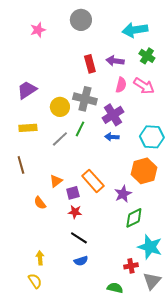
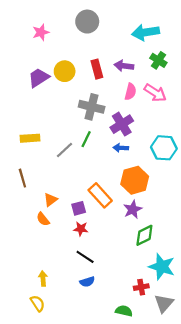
purple trapezoid: (27, 90) -> (39, 78), moved
yellow circle: (60, 107) -> (65, 71), moved
orange hexagon: (144, 171) -> (135, 180), moved
orange triangle: (56, 181) -> (51, 200), moved

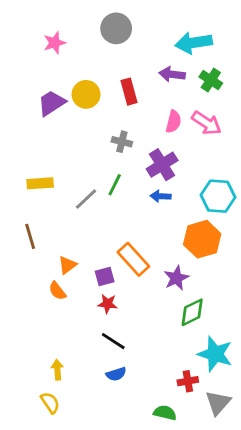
purple arrow: (124, 66) -> (172, 74), moved
gray cross: (92, 107) -> (122, 142), size x0.6
orange hexagon: (135, 180) -> (202, 239), moved

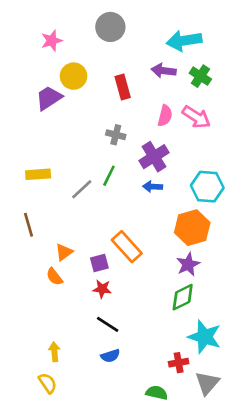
yellow circle: (86, 94) -> (74, 76), moved
purple star: (176, 278) -> (188, 264), moved

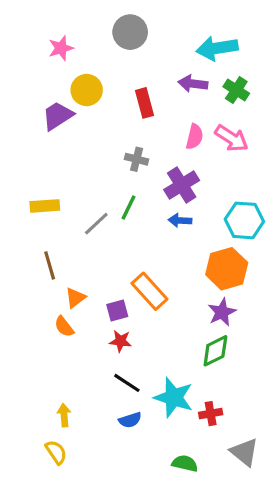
brown line: (28, 225) -> (50, 265), moved
cyan star: (204, 337) -> (174, 397), moved
red cross: (179, 363) -> (211, 414), moved
gray triangle: (207, 383) -> (244, 452), turned -32

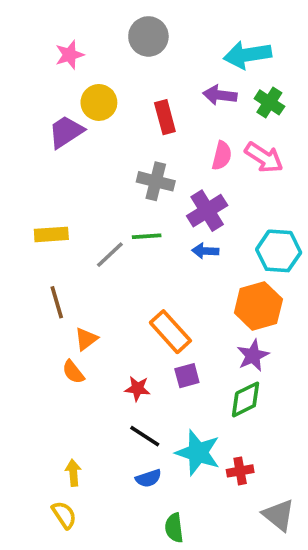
gray cross: (137, 159) -> (156, 181), size x1.4
green line: (128, 208) -> (147, 236), turned 60
purple square: (117, 311) -> (187, 376), moved
green semicircle: (185, 463) -> (174, 528), moved, turned -110

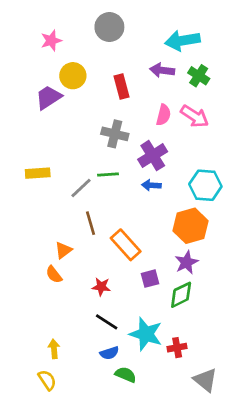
brown line: (57, 302) -> (90, 223), moved
purple square: (187, 376) -> (150, 279), moved
green semicircle: (174, 528) -> (126, 375), moved, turned 120

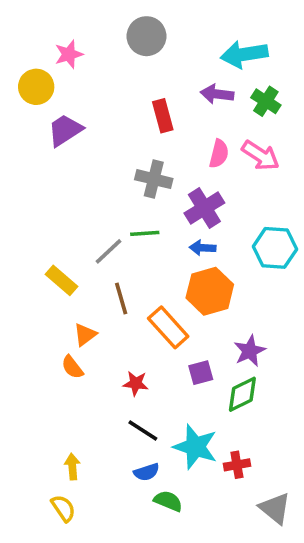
yellow circle: (73, 76) -> (36, 87), moved
yellow rectangle: (38, 173) -> (61, 280), moved, turned 45
orange hexagon: (191, 226) -> (210, 291), moved

